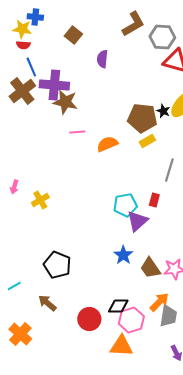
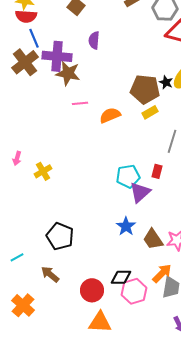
red semicircle: (23, 45) -> (26, 16), size x1.5
purple semicircle: (102, 59) -> (94, 40), moved
orange triangle: (121, 346) -> (100, 322), moved

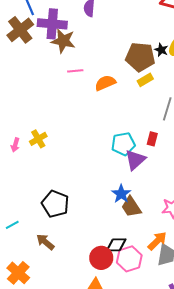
pink arrow: (17, 158) -> (15, 145), moved
brown trapezoid: (153, 239) -> (131, 207), moved
red circle: (92, 290) -> (101, 258), moved

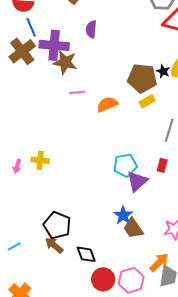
yellow cross: (38, 139) -> (40, 160), turned 36
red rectangle: (152, 139) -> (162, 165), moved
brown arrow: (45, 242) -> (54, 245), moved
black diamond: (116, 245) -> (86, 254), moved, turned 70

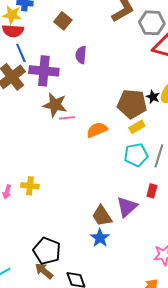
brown star: (65, 62) -> (55, 105), moved
cyan pentagon: (125, 165) -> (136, 155), moved
blue star: (123, 215) -> (100, 238), moved
brown trapezoid: (133, 228) -> (102, 216), moved

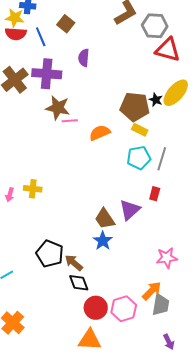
blue line: (21, 53) -> (41, 37), moved
yellow rectangle: (137, 127) -> (140, 130), turned 56
brown arrow: (44, 271) -> (74, 263), moved

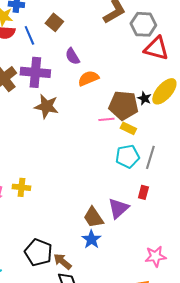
purple semicircle: (84, 58) -> (72, 56), turned -36
pink line: (70, 121) -> (106, 119), moved
orange semicircle: (100, 133) -> (88, 78), moved

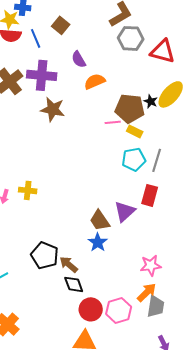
gray hexagon: (143, 24) -> (131, 38), moved
red rectangle: (143, 192) -> (150, 195), size x1.5
pink star: (155, 256) -> (151, 265), moved

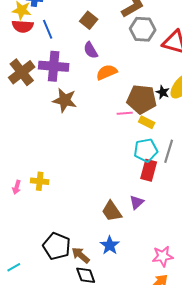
brown square: (61, 25) -> (89, 20), moved
red rectangle: (150, 195) -> (149, 170), moved
purple triangle: (125, 211) -> (137, 202), size x0.7
blue star: (98, 242) -> (110, 245), moved

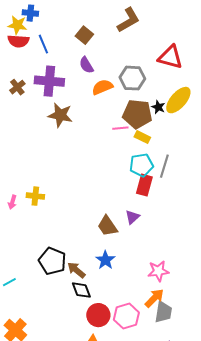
gray hexagon: (143, 29) -> (132, 78), moved
brown cross: (22, 72) -> (17, 87), size x0.6

